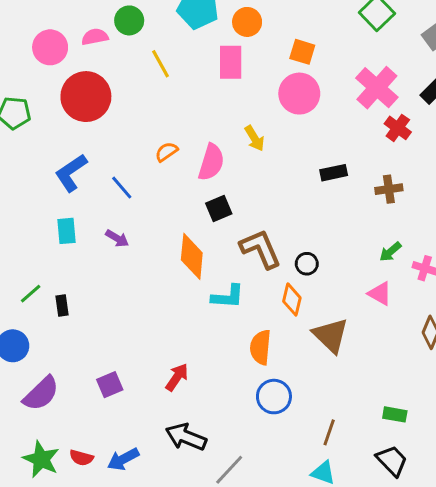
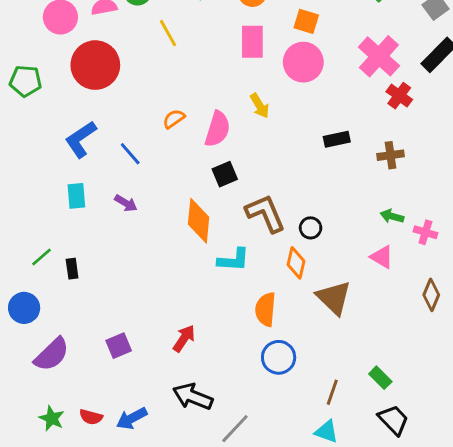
pink rectangle: (231, 62) -> (252, 42), moved
green arrow: (390, 252) -> (392, 216), turned 55
green rectangle: (395, 414) -> (380, 378), moved, turned 35
green star: (41, 459) -> (52, 418), size x0.7

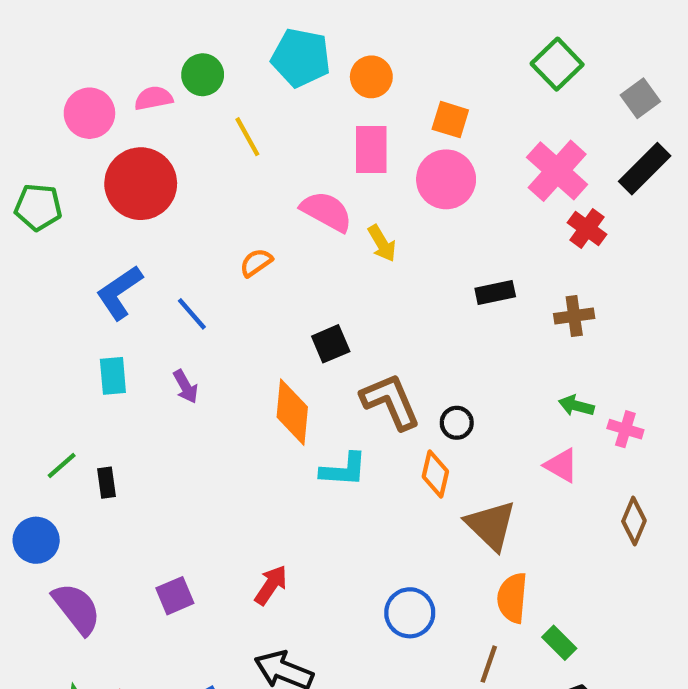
pink semicircle: (217, 129) -> (326, 211), moved, turned -78
purple arrow: (126, 203) -> (186, 386), turned 30
orange semicircle: (265, 309) -> (512, 598), moved
purple semicircle: (52, 354) -> (77, 609), turned -84

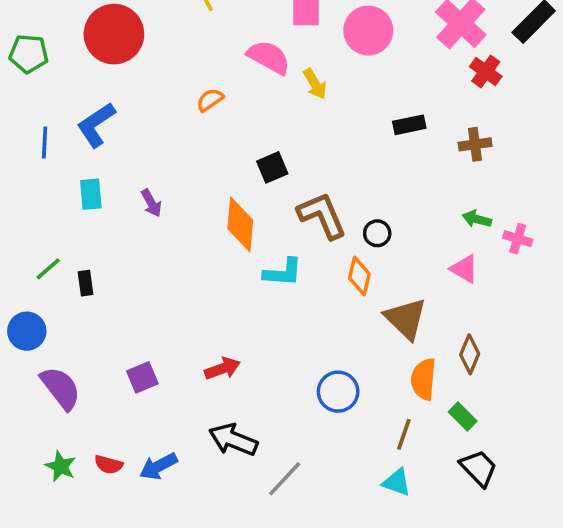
blue line: (192, 314) -> (45, 143), moved, turned 44
brown diamond: (634, 521) -> (470, 354), moved
red arrow: (271, 585) -> (222, 368), turned 36

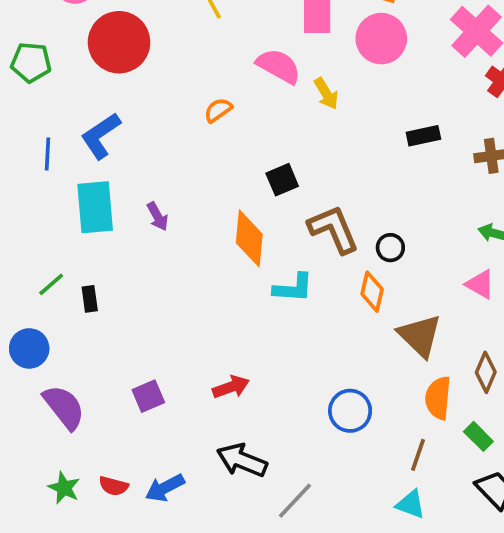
cyan rectangle: (91, 194) -> (95, 207), size x1.6

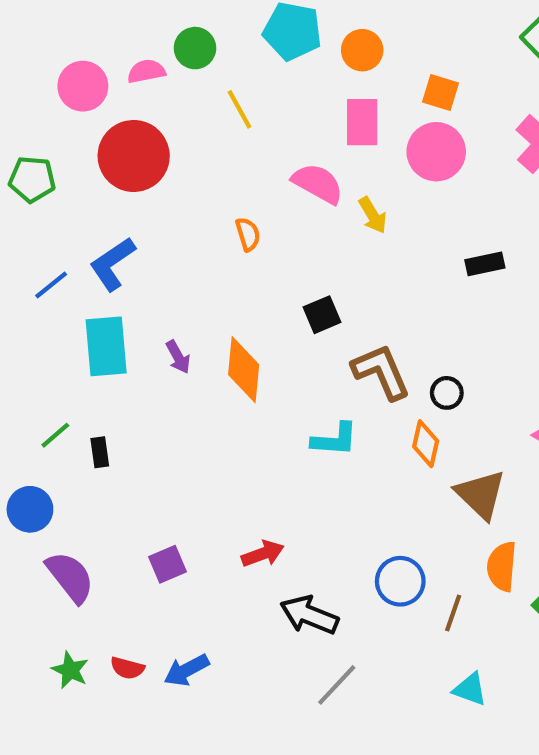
orange semicircle: (218, 110) -> (248, 234), turned 108
blue line: (48, 154) -> (51, 285), turned 48
orange diamond: (249, 238) -> (244, 370), moved
brown line: (418, 455) -> (453, 613), moved
black arrow: (242, 460) -> (309, 615), moved

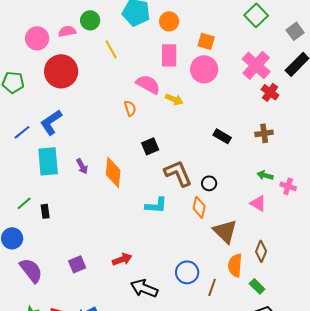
yellow arrow: (373, 215) -> (174, 99), turned -36
orange semicircle: (248, 234) -> (130, 108), moved
black rectangle: (485, 264) -> (222, 136), moved, turned 42

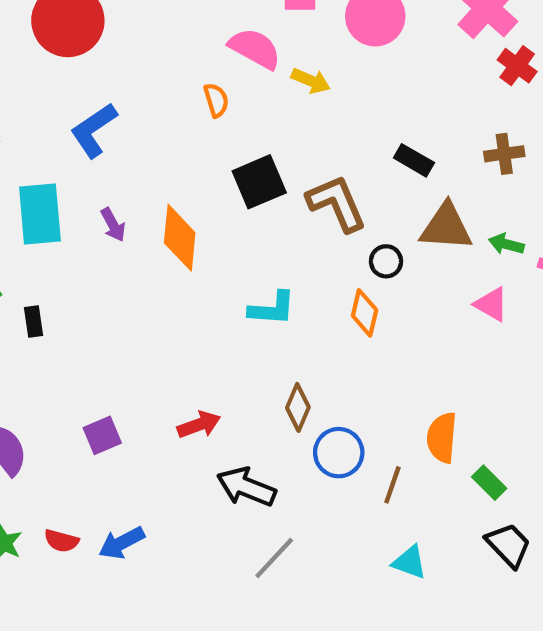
blue L-shape: (51, 122) -> (94, 130), moved
black square: (150, 146) -> (259, 182), size x1.4
brown L-shape: (178, 173) -> (337, 203), moved
brown triangle: (225, 231) -> (446, 227), moved, turned -40
brown diamond: (261, 251) -> (298, 407), moved

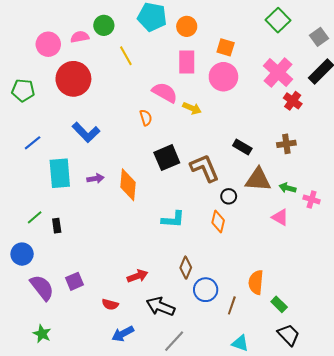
blue L-shape: (94, 130) -> (86, 132), turned -100
purple arrow: (113, 225) -> (95, 178), turned -70
purple square: (102, 435) -> (74, 281), moved
red semicircle: (61, 541) -> (110, 304), moved
blue arrow: (122, 543) -> (123, 334), moved

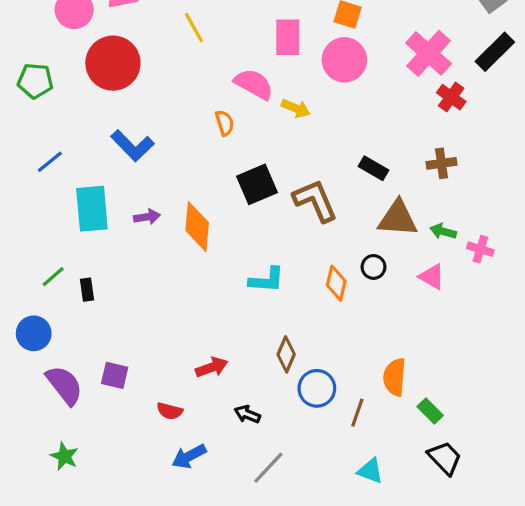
black circle: (229, 196) -> (374, 267), moved
purple square: (74, 281) -> (115, 375), turned 36
black arrow: (160, 306) -> (247, 414), size x0.6

